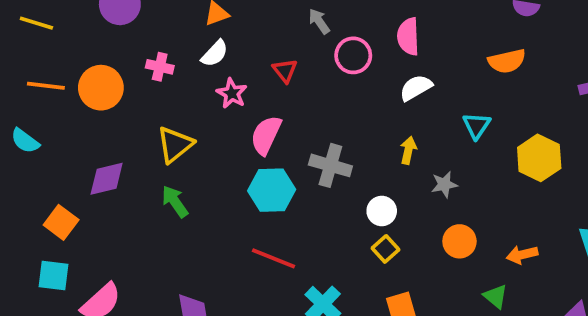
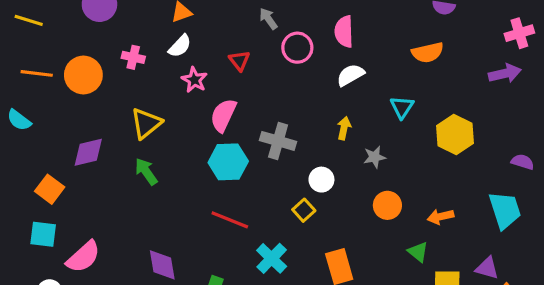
yellow square: (385, 249) -> (304, 210), moved

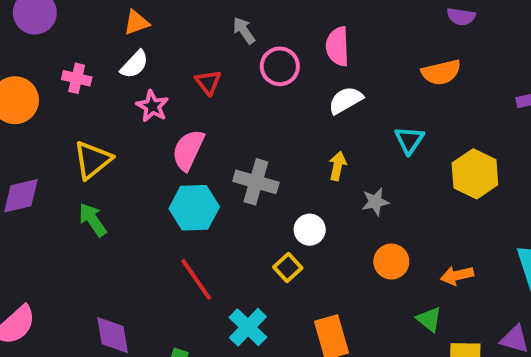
red line: (230, 220) -> (196, 279), turned 33

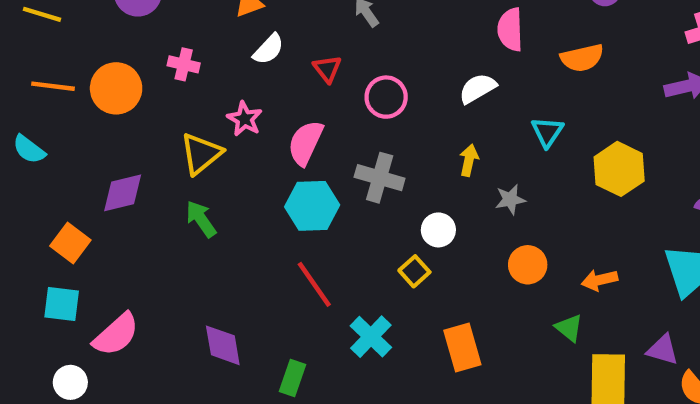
pink semicircle: (338, 46) -> (510, 30), moved
white semicircle: (134, 64) -> (269, 49), moved
pink circle: (280, 66) -> (386, 97), moved
pink star: (152, 106) -> (245, 119), moved

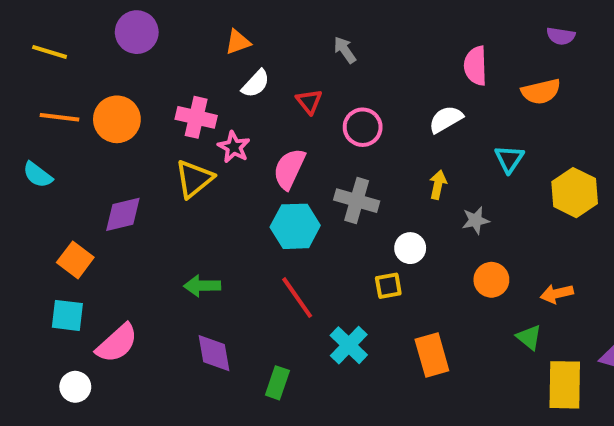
pink cross: (184, 64) -> (196, 117), moved, size x1.4
green arrow: (201, 219) -> (202, 286), moved, turned -56
yellow square: (414, 271) -> (388, 286), turned 32

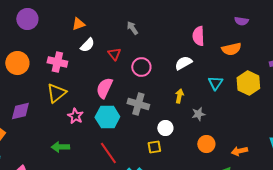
pink star: (234, 147) -> (75, 116), moved
yellow hexagon: (575, 193) -> (248, 83), moved

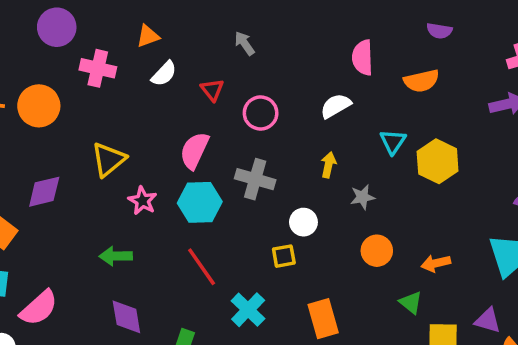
pink cross: (57, 62) -> (98, 68), moved
yellow hexagon: (248, 83) -> (438, 161), moved

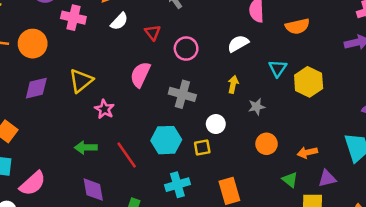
purple diamond: (44, 192) -> (36, 88), moved
cyan hexagon: (200, 202) -> (166, 140), moved
red line: (202, 267) -> (127, 155), moved
cyan cross: (248, 310) -> (177, 185), turned 30
purple triangle: (488, 320) -> (327, 178), moved, turned -30

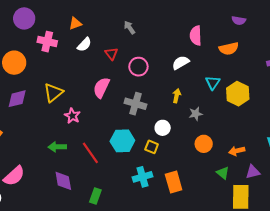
yellow square: (202, 148) -> (152, 147), turned 32
cyan cross: (177, 185) -> (143, 177), moved

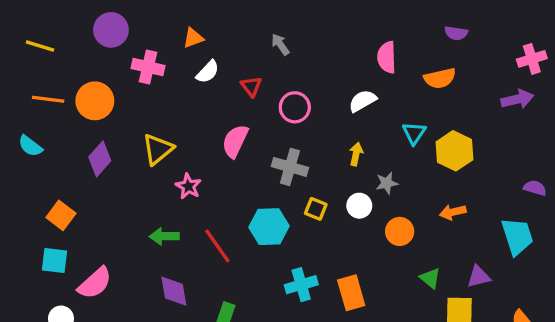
purple diamond: (17, 99) -> (100, 159), turned -35
white circle: (163, 128) -> (359, 206), moved
yellow square: (152, 147) -> (316, 209), moved
orange arrow: (237, 151) -> (453, 212), moved

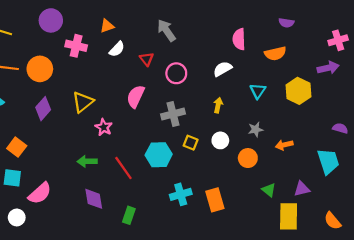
gray arrow: (280, 44) -> (166, 30), size x1.5
yellow hexagon: (454, 151) -> (298, 91), moved
gray cross: (290, 167) -> (173, 114), turned -30
gray star: (387, 183) -> (256, 129), moved

